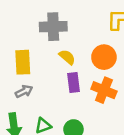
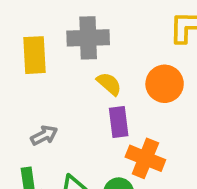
yellow rectangle: (23, 62) -> (35, 55), moved
orange cross: (104, 90) -> (145, 158), moved

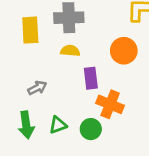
yellow semicircle: (109, 84) -> (70, 51), moved, turned -36

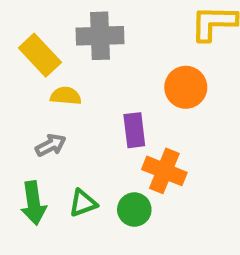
yellow rectangle: (30, 30) -> (40, 55), turned -40
yellow semicircle: (70, 51) -> (66, 96), moved

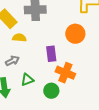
green triangle: (83, 203) -> (27, 80), moved

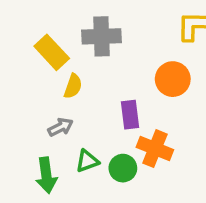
yellow semicircle: (19, 38) -> (73, 86), turned 104
green circle: (51, 91) -> (123, 168), moved

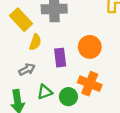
orange circle: (173, 79) -> (90, 47), moved
purple rectangle: (130, 115) -> (60, 58), moved

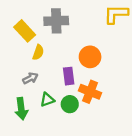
purple rectangle: (60, 58) -> (69, 76), moved

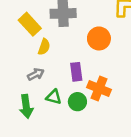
orange circle: (90, 57) -> (99, 38), moved
green triangle: (47, 100) -> (54, 97), turned 35

